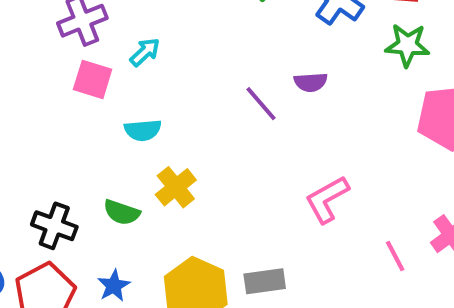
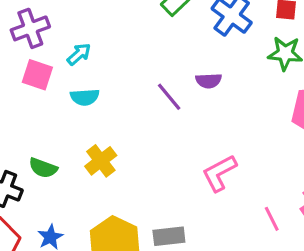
cyan semicircle: (143, 130) -> (85, 97), moved
green semicircle: (122, 212) -> (43, 168), moved

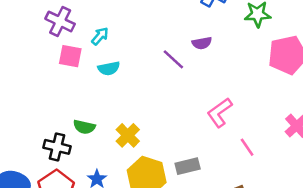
purple cross: (30, 28) -> (60, 21), turned -36
yellow cross: (101, 161) -> (128, 135), moved
pink line: (272, 219) -> (247, 147), moved

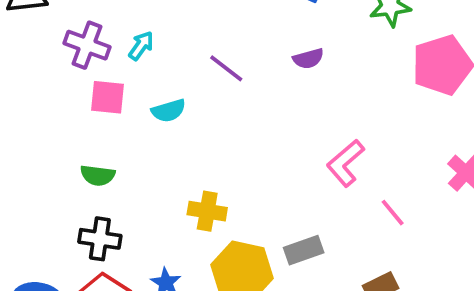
cyan arrow: (100, 36) -> (141, 46), moved
purple line: (173, 59) -> (226, 68), moved
green semicircle: (84, 127) -> (98, 175), moved
yellow cross: (128, 135) -> (207, 211), turned -30

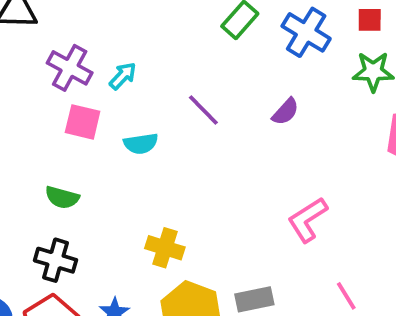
purple semicircle: (308, 59) -> (285, 112), turned -40
pink line: (393, 213) -> (346, 296), moved

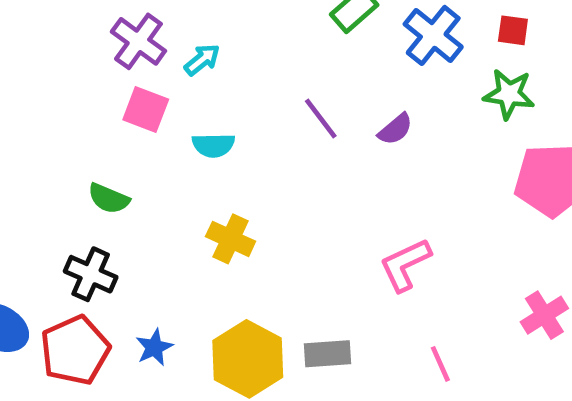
purple line: (203, 110) -> (321, 119), moved
yellow cross: (165, 248) -> (231, 239), moved

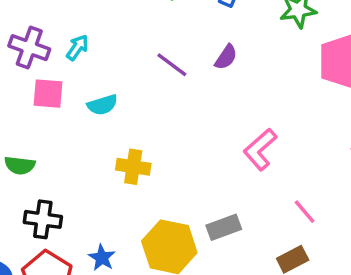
green semicircle: (109, 199) -> (20, 165), moved

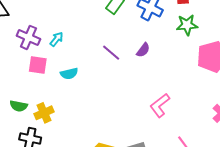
yellow cross: (133, 167) -> (44, 113), moved, turned -36

